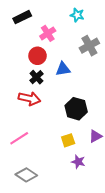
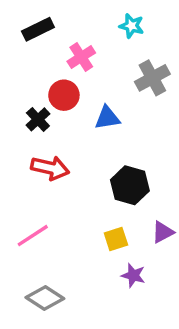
black cross: (36, 77) -> (38, 119), moved

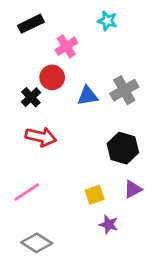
gray cross: (152, 78) -> (124, 90), moved
black hexagon: (130, 185) -> (123, 148), moved

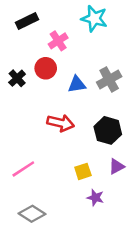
cyan star: (107, 21) -> (94, 19), size x1.5
black cross: (31, 97) -> (17, 78), moved
red arrow: (41, 137) -> (61, 123), moved

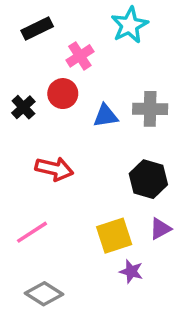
cyan star: (94, 19) -> (130, 25), turned 30
gray cross: (109, 79) -> (150, 109), turned 30
red arrow: (61, 123) -> (54, 169), moved
yellow square: (83, 171) -> (114, 236), size x1.5

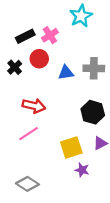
black rectangle: (37, 29) -> (25, 36), moved
pink line: (32, 232) -> (29, 134), moved

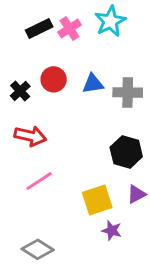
pink cross: (50, 35) -> (70, 29), moved
black rectangle: (25, 36) -> (39, 29), moved
blue triangle: (66, 73) -> (93, 84), moved
red arrow: (34, 106) -> (30, 136), moved

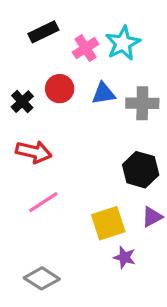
cyan star: (110, 21) -> (123, 43), moved
pink cross: (70, 29) -> (86, 48), moved

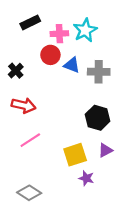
pink cross: (86, 48) -> (59, 34), turned 30
red circle: (60, 89) -> (50, 55), moved
blue triangle: (103, 93) -> (72, 65), turned 30

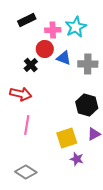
black cross: (16, 71) -> (31, 65), moved
pink line: (30, 140) -> (27, 125), turned -48

